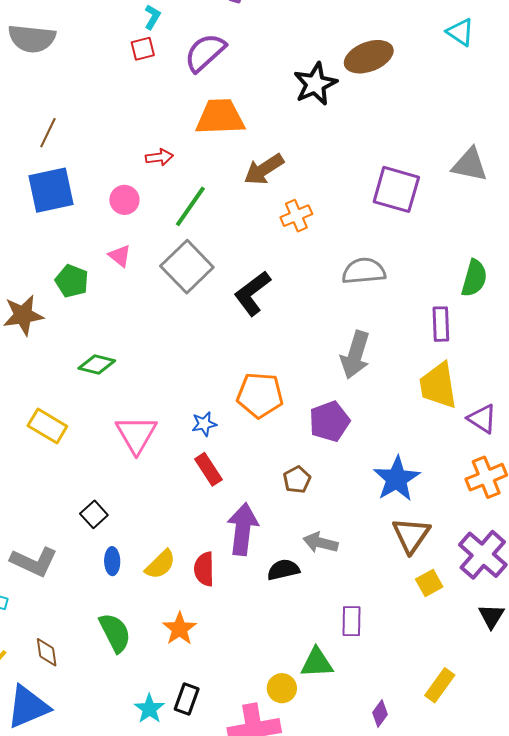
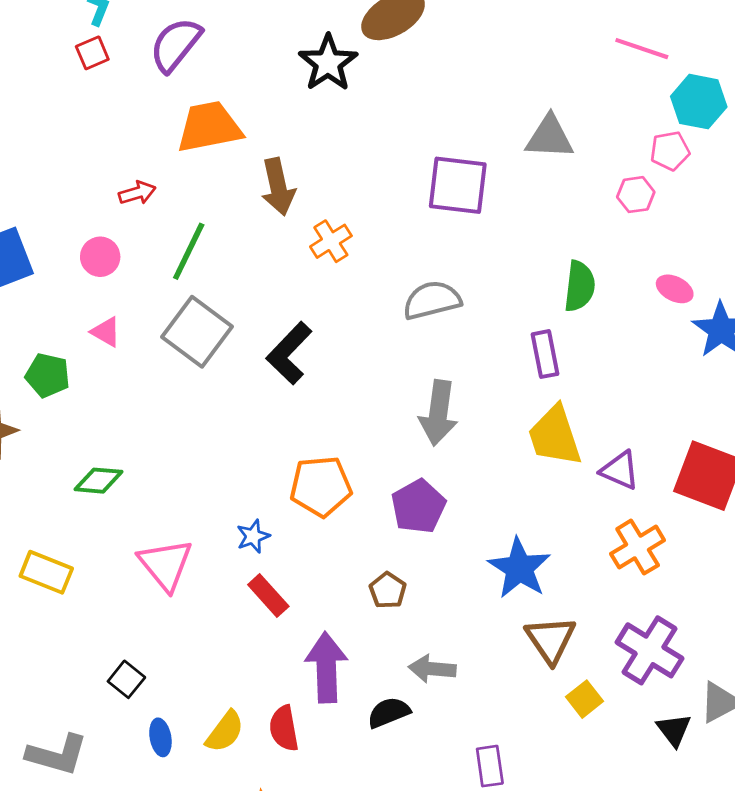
brown arrow: (264, 169) -> (278, 187), turned -60

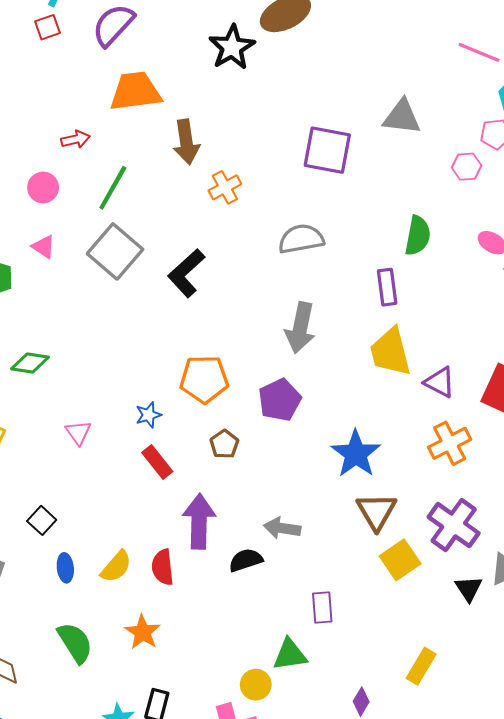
pink triangle: (166, 565) -> (78, 432), size x0.6
brown pentagon: (388, 590) -> (224, 444), moved
yellow square: (585, 699) -> (400, 560), size x1.4

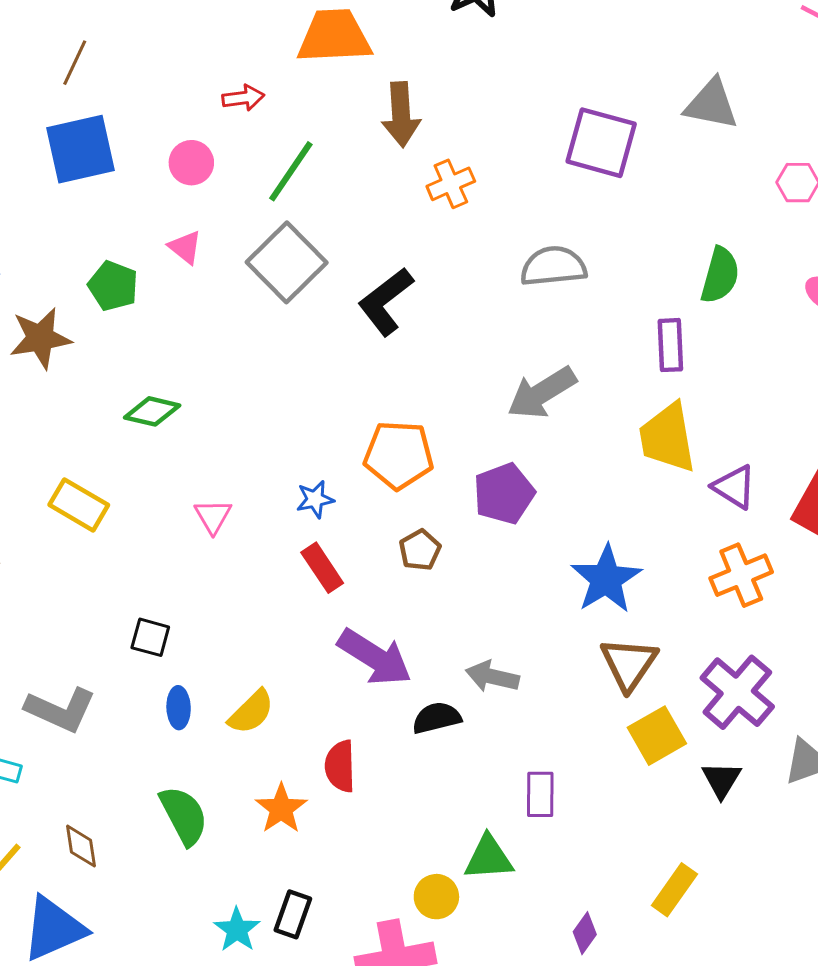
gray arrow: (300, 328) -> (542, 393), turned 42
black square: (42, 520) -> (150, 637), turned -32
purple arrow: (199, 521) -> (375, 657), turned 116
red semicircle: (163, 567) -> (340, 766), moved
black triangle: (469, 589) -> (721, 780), moved

